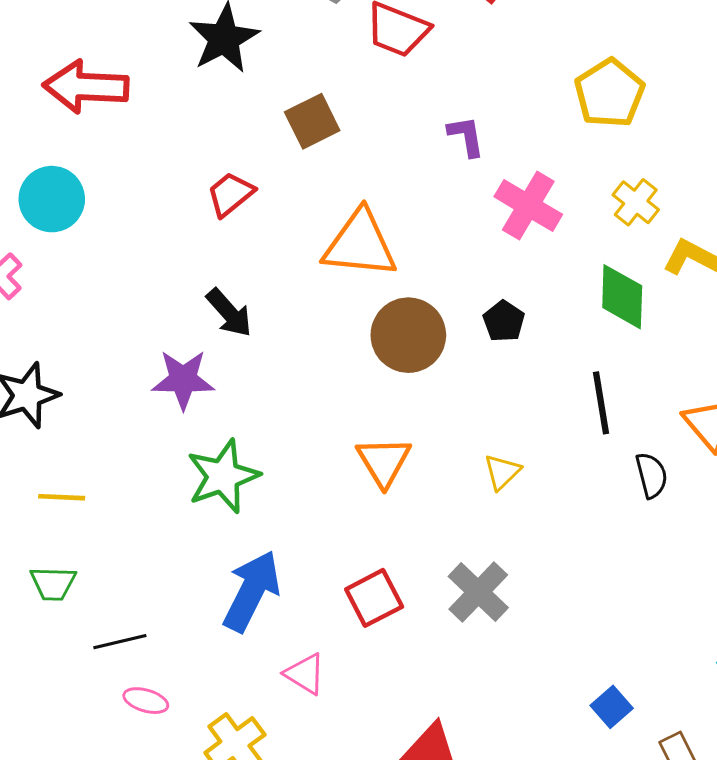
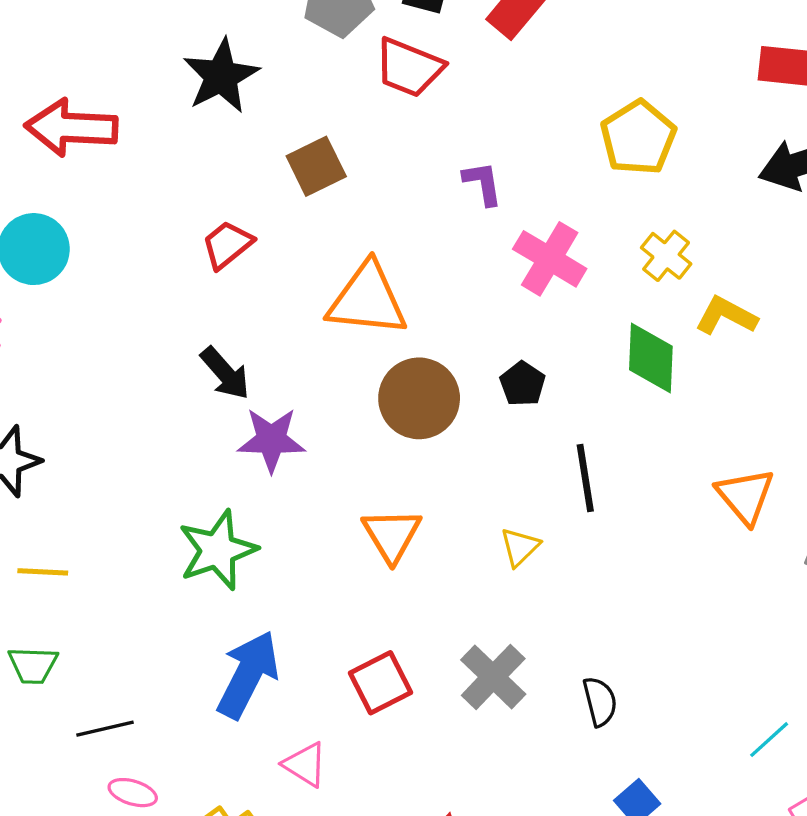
purple star: (183, 380) -> (271, 440), moved
black line: (601, 403) -> (585, 478), moved
black semicircle: (651, 475) -> (600, 701), moved

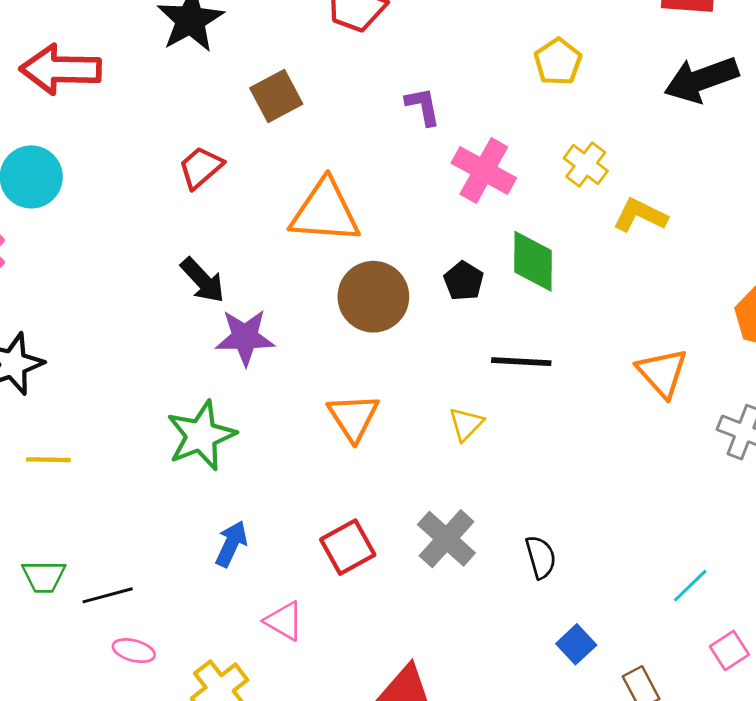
yellow pentagon: (638, 138) -> (558, 62), size x0.7
green diamond: (651, 358) -> (533, 261), moved
black line: (585, 478) -> (521, 362), turned -76
green trapezoid: (33, 665) -> (44, 576), moved
blue arrow: (248, 675) -> (231, 544), size x0.6

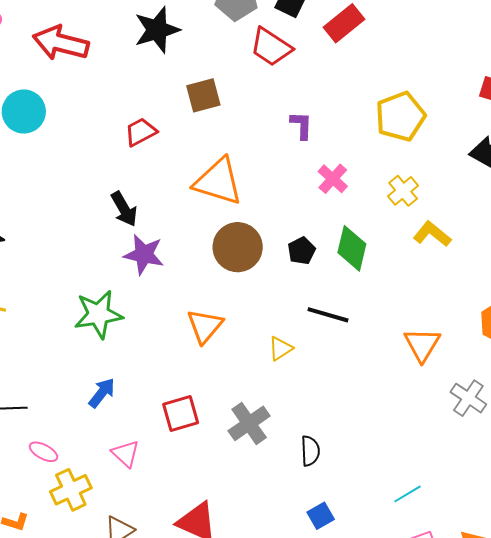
yellow pentagon: (558, 62) -> (400, 116), size x1.5
pink cross: (484, 171) -> (333, 179), size x0.7
pink ellipse: (134, 651) -> (43, 452), moved

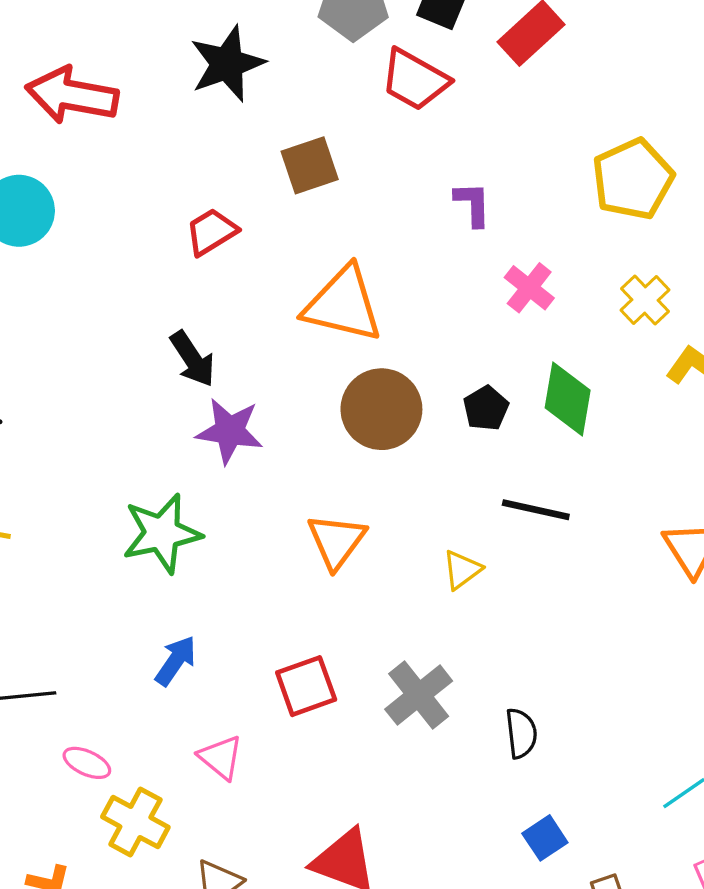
yellow cross: (71, 490) -> (135, 822), turned -33

